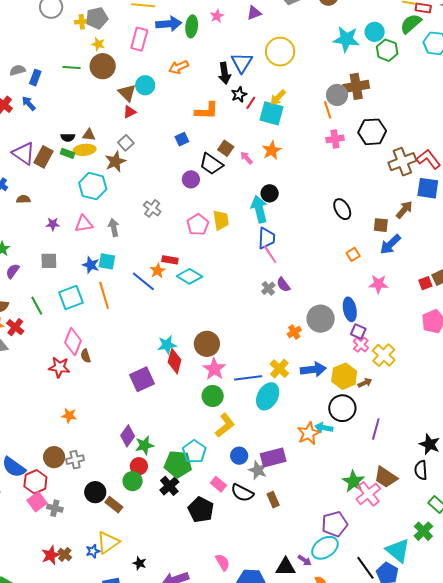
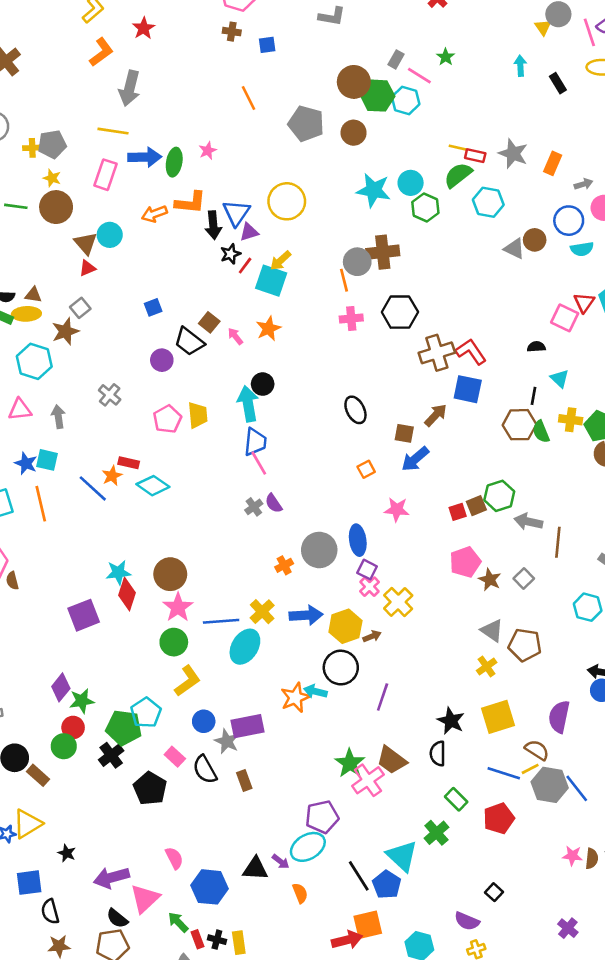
purple triangle: (254, 13) -> (249, 232), moved
orange L-shape: (207, 111) -> (190, 202), moved
black semicircle: (242, 493) -> (205, 770), turned 30

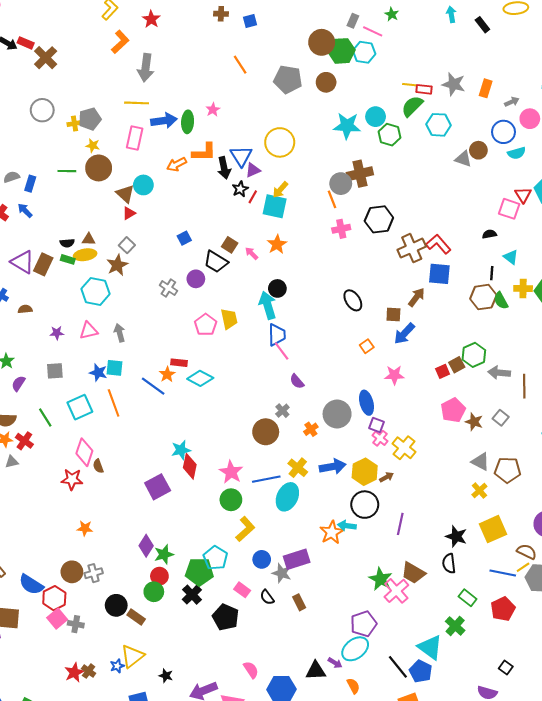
gray cross: (110, 395) -> (168, 288), moved
gray cross: (254, 507) -> (282, 411), moved
brown circle: (170, 574) -> (266, 432), moved
black semicircle: (205, 770) -> (267, 597), size x0.7

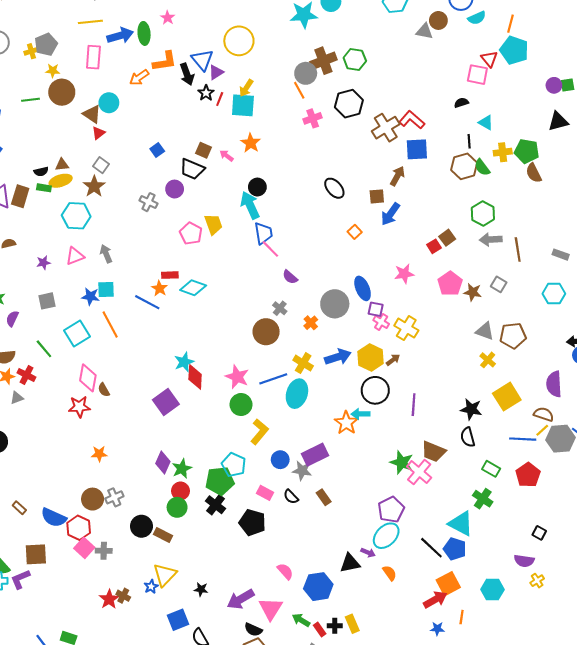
green hexagon: (389, 135) -> (355, 59), moved
green hexagon: (474, 355) -> (483, 214), moved
pink star: (394, 375) -> (404, 274), moved

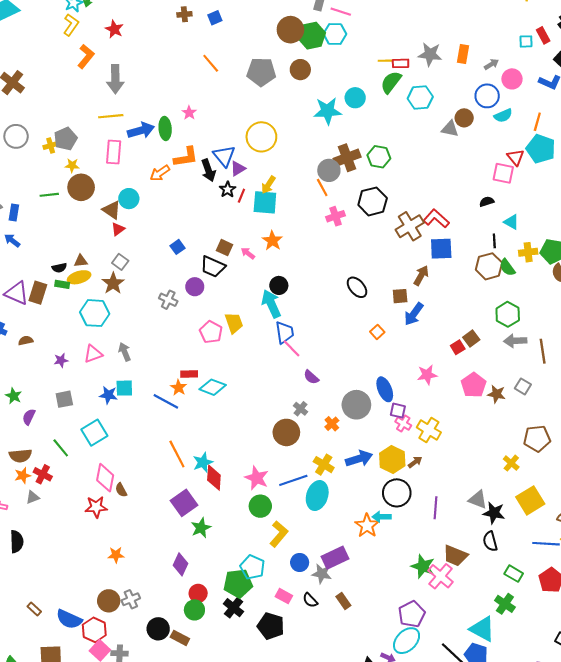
orange line: (110, 325) -> (177, 454), moved
gray triangle: (485, 331) -> (478, 500), moved
green star: (182, 469) -> (201, 528), moved

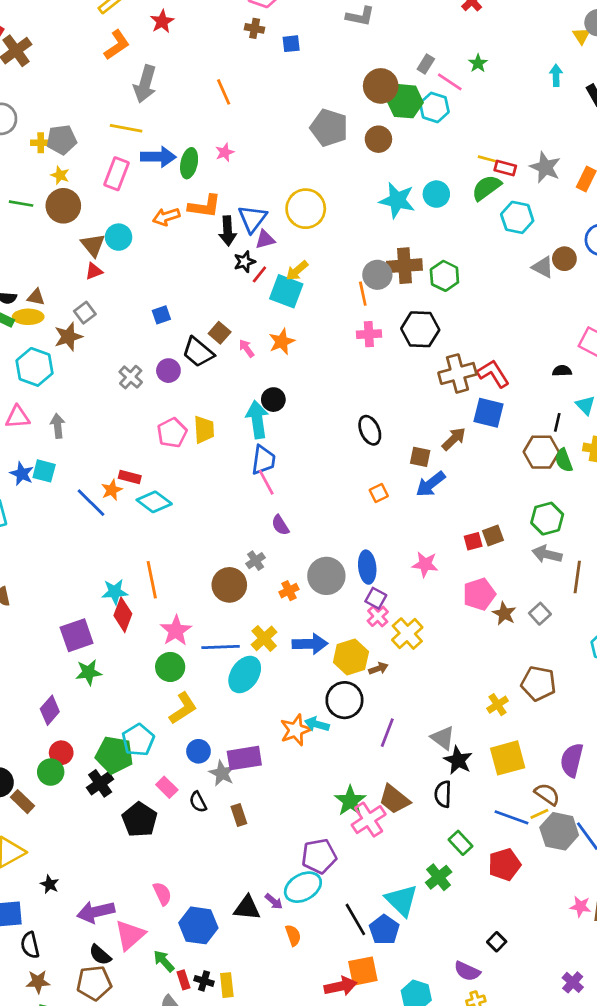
orange line: (211, 63) -> (224, 92), moved
orange line: (177, 454) -> (152, 580), moved

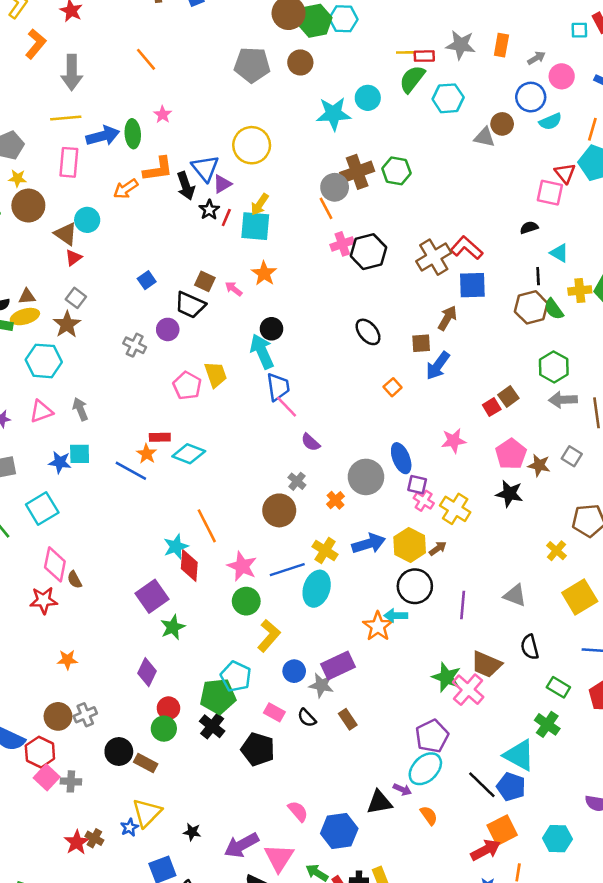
black hexagon: (420, 329) -> (368, 252), moved
black star: (458, 760) -> (509, 494), moved

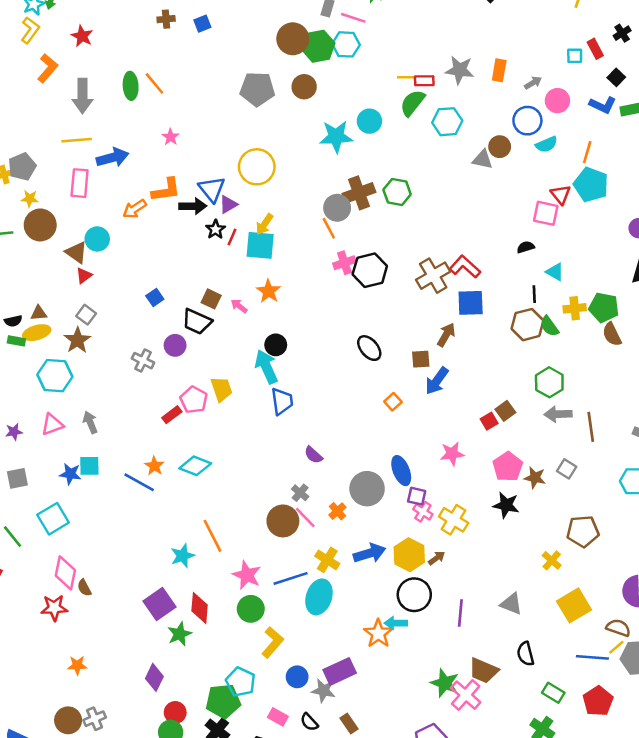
green ellipse: (133, 134) -> (131, 86), moved
black arrow: (186, 186) -> (193, 206), turned -72
pink line: (286, 407) -> (305, 517), moved
red rectangle: (160, 437) -> (172, 415), moved, turned -36
red diamond: (189, 565) -> (200, 608), moved

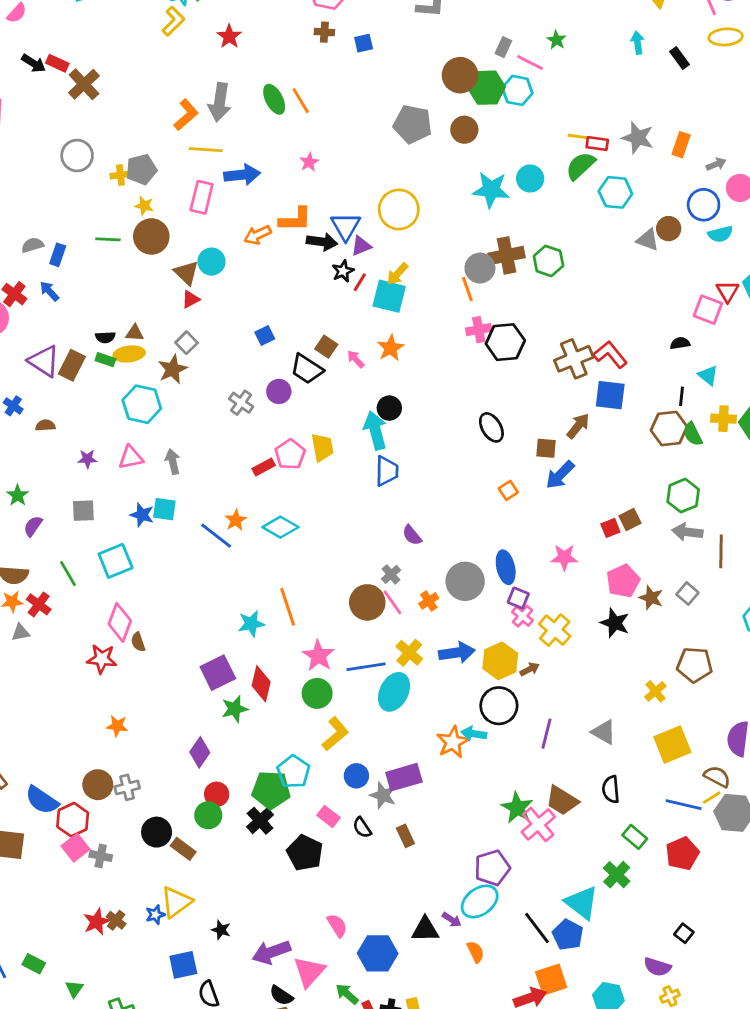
orange L-shape: (48, 68) -> (186, 115), moved
green ellipse: (131, 86) -> (274, 99), turned -32

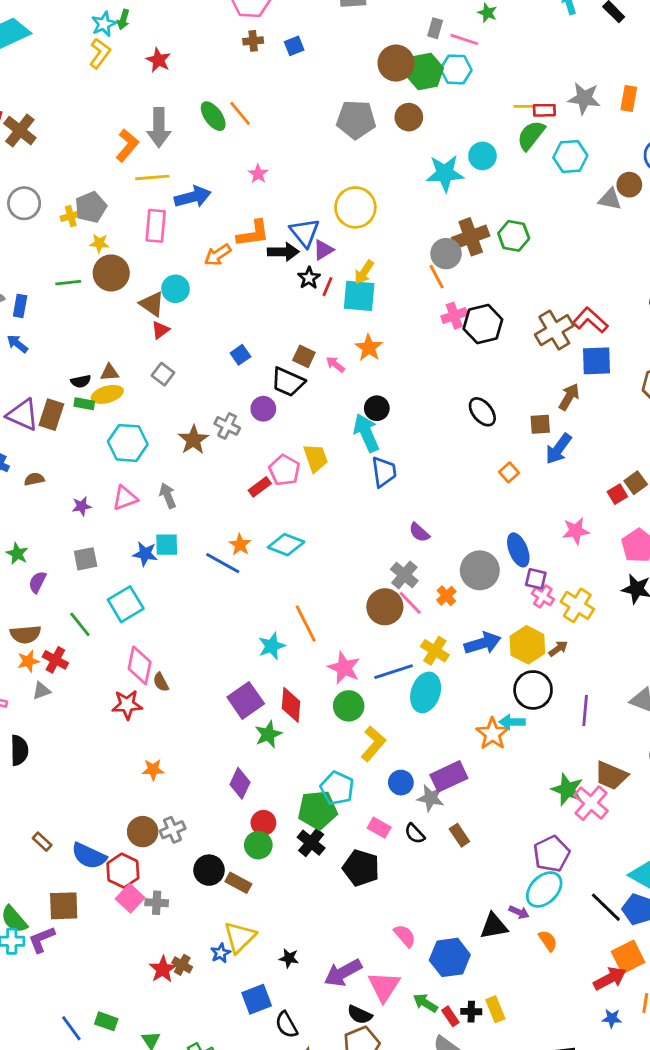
brown star: (173, 369) -> (193, 440), moved
gray cross: (391, 574) -> (404, 575), size x1.4

